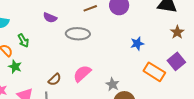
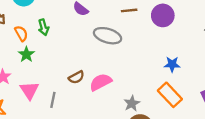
orange rectangle: (154, 72) -> (170, 95), moved
brown semicircle: (55, 79) -> (76, 77), moved

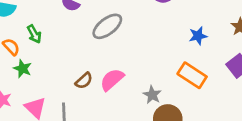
gray ellipse: (108, 36) -> (107, 26), turned -40
blue star: (172, 64) -> (198, 36), moved

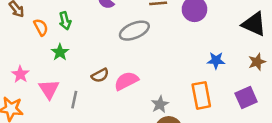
green star: (23, 69) -> (60, 52), moved
orange rectangle: (192, 75) -> (201, 95), turned 32

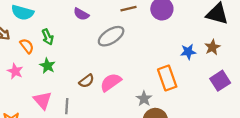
brown star: (257, 62) -> (212, 47), moved
pink star: (20, 74) -> (15, 71), moved
orange rectangle: (201, 95) -> (167, 78), moved

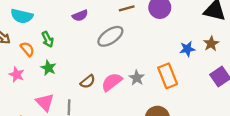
purple semicircle: (81, 14) -> (80, 16), turned -49
gray star: (144, 99) -> (137, 78), moved

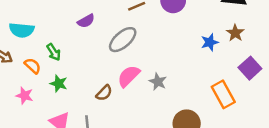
orange rectangle: (168, 76) -> (223, 94), moved
pink semicircle: (112, 82) -> (129, 76), moved

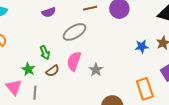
green arrow: (54, 52) -> (45, 53), moved
pink semicircle: (129, 76) -> (74, 61), turned -36
green star: (59, 84) -> (28, 69), moved

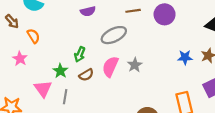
green arrow: (45, 53) -> (80, 54), turned 40
gray star: (96, 70) -> (135, 65), moved

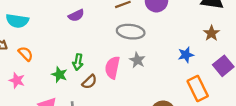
gray ellipse: (114, 35) -> (131, 32), moved, turned 45
blue star: (185, 57) -> (186, 55), moved
green star: (60, 71) -> (59, 75), moved

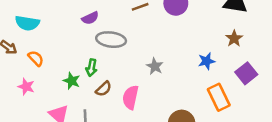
gray ellipse: (131, 32) -> (111, 40), moved
pink semicircle: (112, 68) -> (130, 97), moved

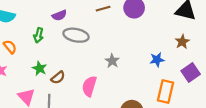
green arrow: (91, 68) -> (39, 35), moved
brown semicircle: (104, 89) -> (58, 78), moved
orange rectangle: (219, 97) -> (166, 91), turned 35

